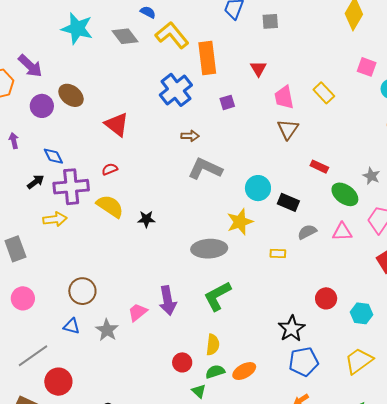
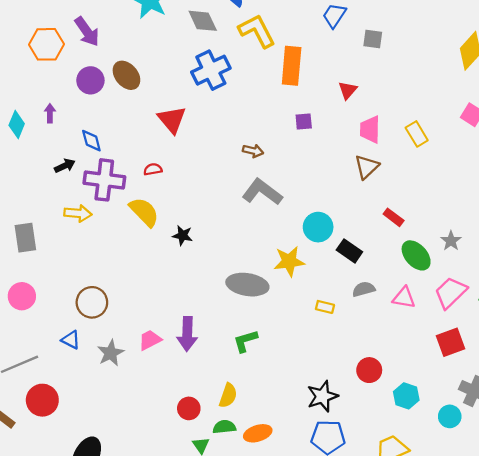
blue cross: (176, 90) -> (211, 70), moved
green L-shape: (217, 296) -> (245, 341), size x0.7

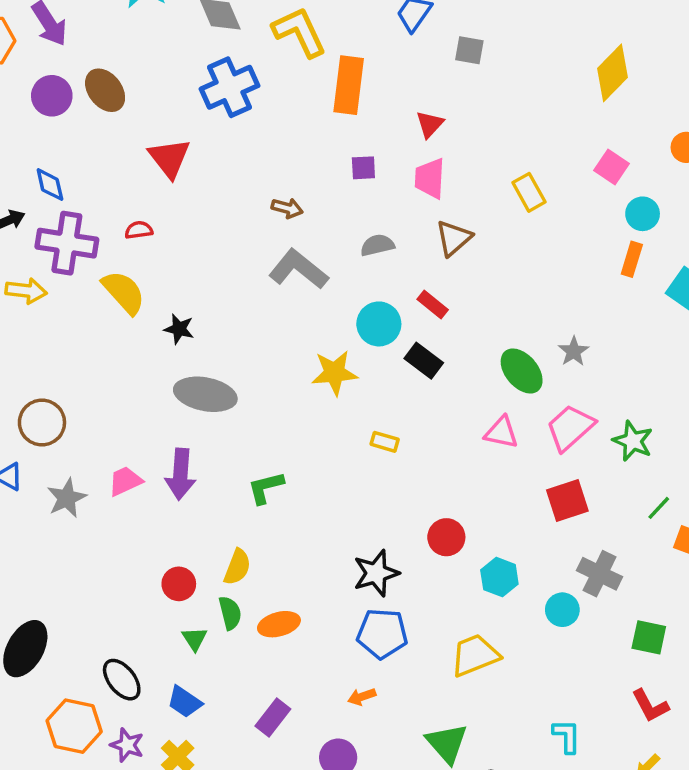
pink trapezoid: (370, 130) -> (430, 178), moved
red rectangle: (394, 217) -> (433, 305), moved
gray ellipse: (247, 285) -> (205, 394), moved
gray semicircle: (364, 289) -> (377, 245), moved
green semicircle: (224, 427) -> (230, 613), turned 80

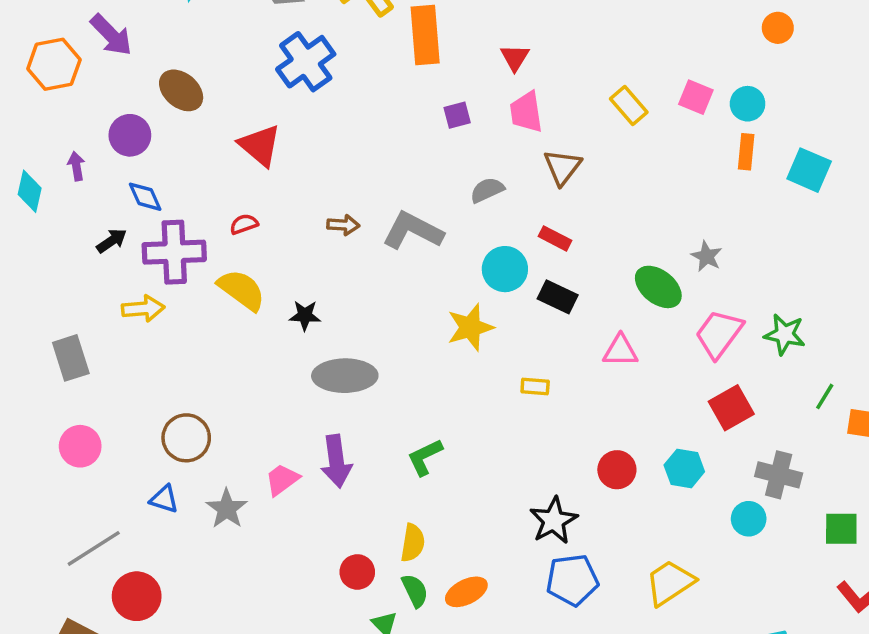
purple circle: (52, 96) -> (130, 135), moved
pink square: (612, 167) -> (696, 97), moved
brown arrow: (287, 208) -> (343, 225), moved
pink triangle: (501, 432) -> (620, 351), moved
cyan hexagon: (499, 577) -> (684, 468), moved

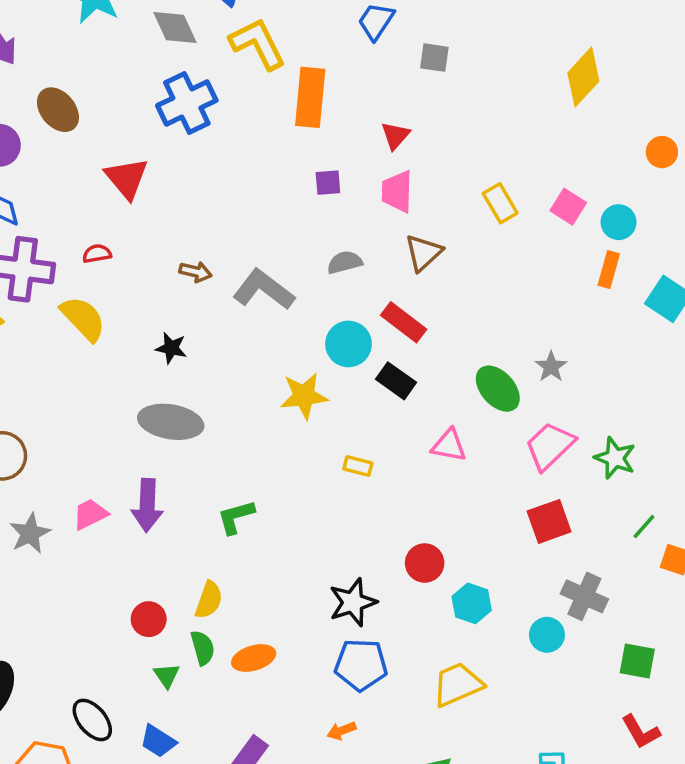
red rectangle: (555, 238) -> (404, 322), size x1.4
black star: (305, 315) -> (171, 348), moved
cyan hexagon: (684, 468) -> (472, 603), moved

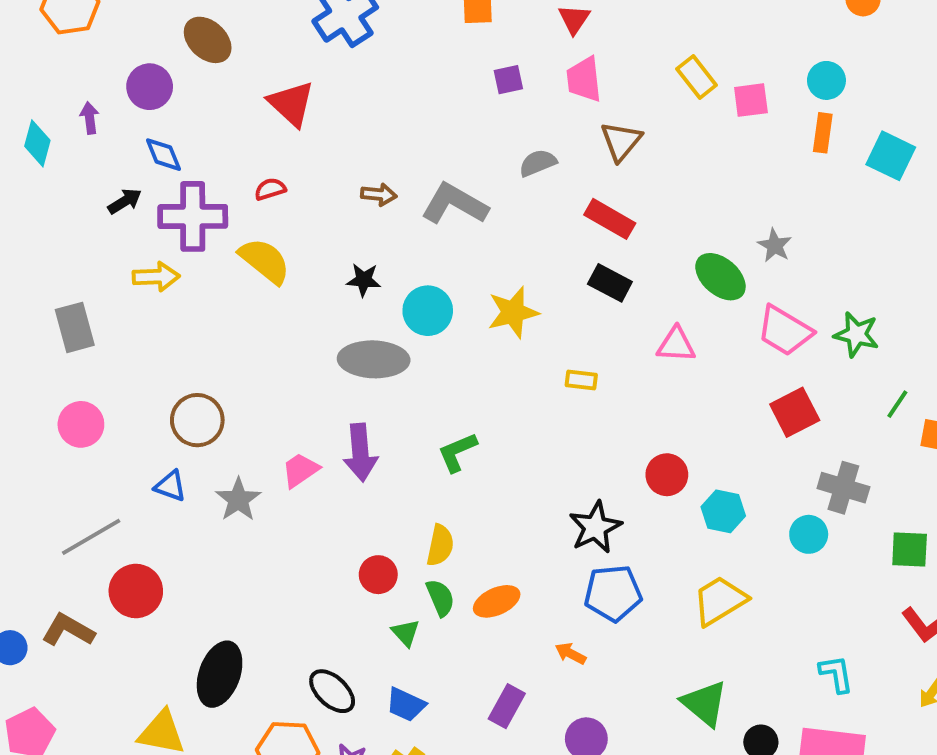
pink square: (568, 207) -> (751, 100), moved, turned -32
cyan circle: (348, 344) -> (428, 311), moved
pink trapezoid: (550, 446) -> (785, 331), turned -98
orange arrow: (342, 731) -> (571, 653), moved, turned 56

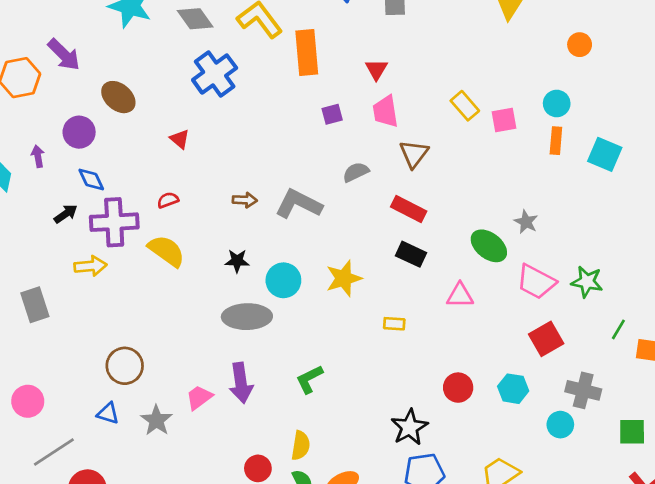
red triangle: (291, 104) -> (180, 139), size x0.6
pink circle: (81, 424) -> (28, 401), moved
cyan hexagon: (723, 511) -> (513, 389), moved

